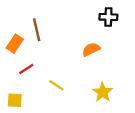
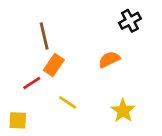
black cross: (108, 17) -> (130, 21), turned -30
orange rectangle: (15, 44) -> (54, 65), moved

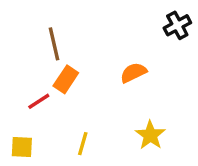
black cross: (130, 21) -> (177, 25), moved
yellow line: (68, 102) -> (83, 144), moved, turned 72

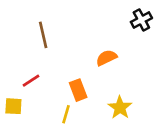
orange rectangle: (66, 79) -> (78, 90), moved, turned -55
yellow square: (22, 147) -> (13, 106), moved

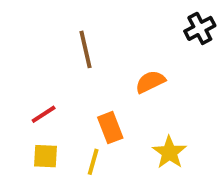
brown line: (43, 35) -> (85, 49), moved
yellow square: (13, 106) -> (45, 156), moved

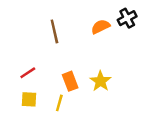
orange semicircle: (150, 82) -> (101, 27), moved
yellow star: (169, 152) -> (101, 81), moved

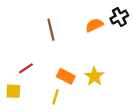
orange rectangle: (70, 81) -> (66, 76), turned -42
yellow square: (29, 99) -> (13, 91), moved

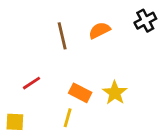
orange semicircle: (94, 25) -> (100, 30), moved
yellow square: (13, 91) -> (15, 122), moved

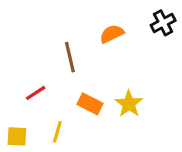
brown line: (62, 36) -> (70, 57), moved
yellow line: (68, 118) -> (57, 132), moved

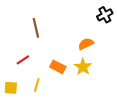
orange semicircle: (112, 34) -> (86, 44), moved
brown line: (70, 57) -> (36, 28), moved

